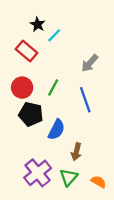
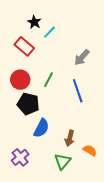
blue semicircle: (56, 130) -> (41, 128), moved
purple cross: (38, 173) -> (20, 157), moved, size x0.7
orange semicircle: (99, 182) -> (90, 150), moved

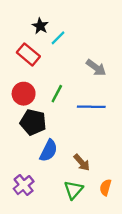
gray arrow: (82, 57) -> (96, 68), turned -96
blue line: (78, 91) -> (91, 107), turned -70
brown arrow: (70, 138) -> (82, 163), turned -56
orange semicircle: (90, 150) -> (106, 187), moved, turned -104

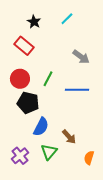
cyan line: (58, 38) -> (67, 19), moved
green triangle: (73, 190) -> (49, 152), moved

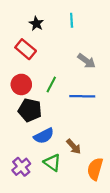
cyan line: (67, 19) -> (72, 20), turned -48
blue semicircle: (41, 127) -> (44, 136), turned 36
green triangle: (49, 152) -> (52, 163), turned -36
orange semicircle: (89, 158) -> (95, 169), size x1.5

